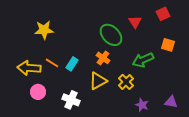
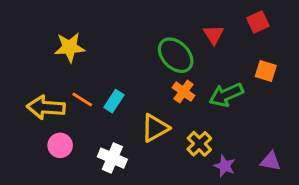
orange cross: (103, 58) -> (184, 92), moved
yellow cross: (126, 82) -> (199, 144), moved

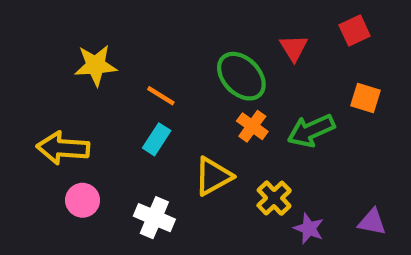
orange line: (82, 99) -> (161, 96), moved

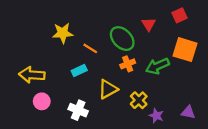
yellow star: (96, 65) -> (63, 33), moved
orange line: (161, 96) -> (90, 48), moved
orange square: (365, 98) -> (185, 50), size x1.6
orange cross: (252, 126) -> (128, 64), turned 32
cyan rectangle: (157, 139) -> (79, 70), turned 32

